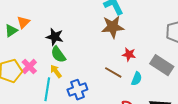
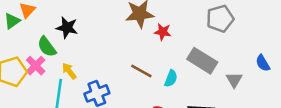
green semicircle: (58, 54) -> (47, 47), moved
red star: (129, 54) -> (163, 32), moved

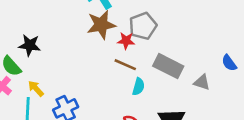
gray pentagon: (220, 19) -> (143, 26), moved
brown line: (141, 71) -> (125, 65), moved
gray triangle: (234, 80) -> (202, 82), turned -36

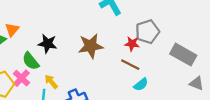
brown star: (101, 25) -> (91, 46), moved
gray rectangle: (168, 66) -> (183, 55), moved
cyan semicircle: (138, 87) -> (141, 84), turned 32

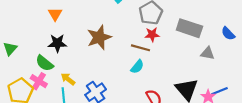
orange triangle: (12, 30) -> (55, 14), moved
red star: (132, 44) -> (152, 35), moved
cyan semicircle: (141, 84) -> (137, 67), moved

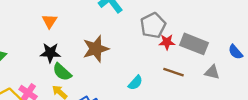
red star: (152, 35) -> (167, 42), moved
brown line: (141, 48) -> (173, 72), moved
green semicircle: (44, 63) -> (62, 72), moved

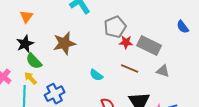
blue semicircle: (236, 52) -> (183, 27), moved
black star: (50, 53) -> (25, 44), turned -30
cyan semicircle: (135, 83) -> (96, 75), turned 80

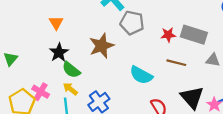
gray pentagon: (115, 27) -> (132, 23), moved, turned -30
cyan semicircle: (96, 75) -> (141, 75), size x1.5

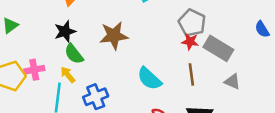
gray pentagon: (132, 23) -> (192, 23), moved
brown line: (176, 63) -> (191, 74), turned 54
pink cross: (41, 92) -> (34, 70), turned 35

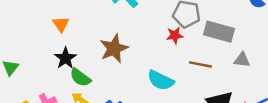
red star: (190, 41) -> (175, 35), moved
brown line: (191, 74) -> (200, 64), turned -55

